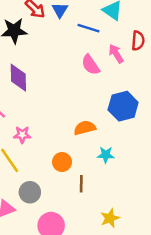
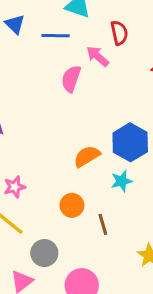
pink semicircle: (90, 65) -> (71, 79), turned 70
blue hexagon: (123, 106) -> (130, 142), moved

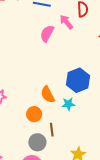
orange semicircle: (87, 156) -> (48, 95), moved, turned -96
gray circle: (44, 253) -> (37, 142), moved

